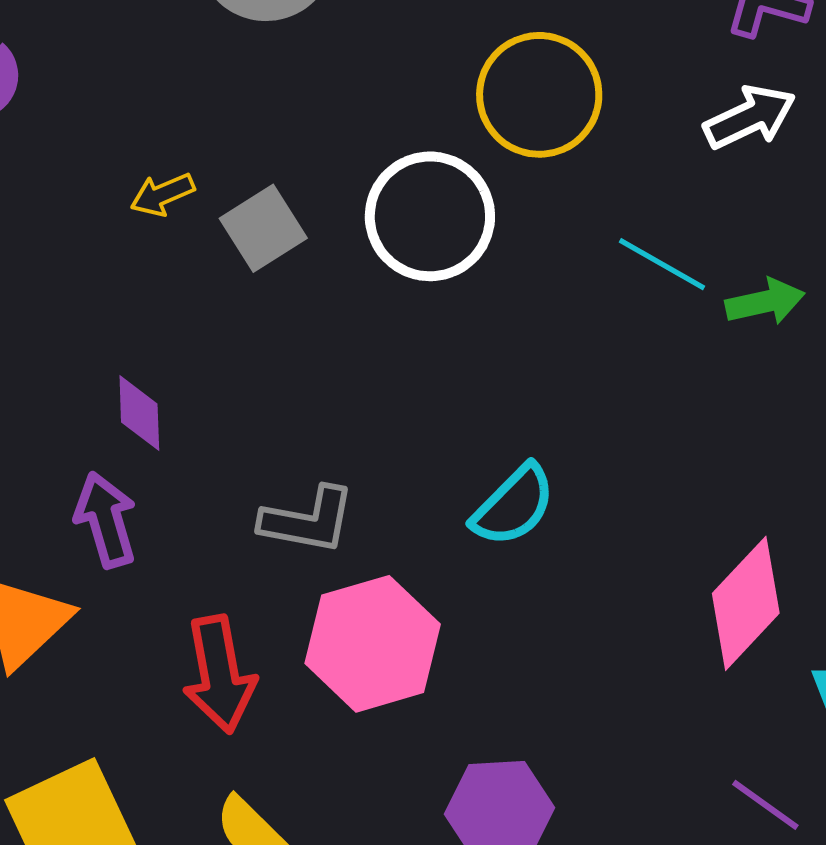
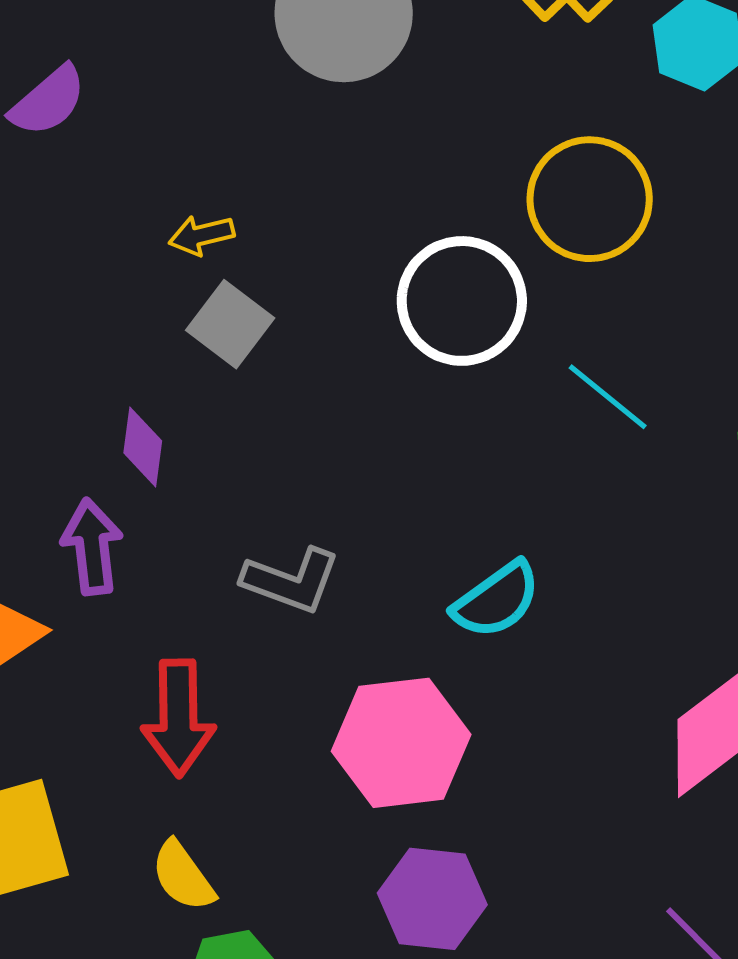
gray square: (263, 228) -> (230, 324), moved, turned -30
cyan line: (662, 264) -> (608, 397), moved
pink hexagon: (373, 644) -> (401, 743), moved

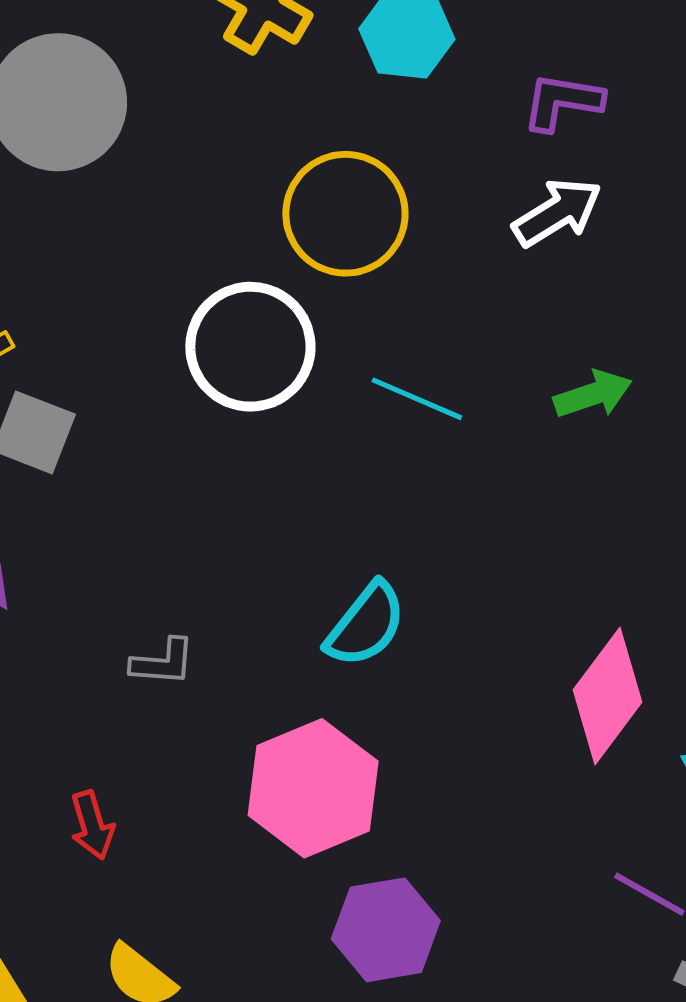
gray L-shape: (291, 581) -> (163, 662), size x0.7
red arrow: (178, 718) -> (92, 825), size x0.6

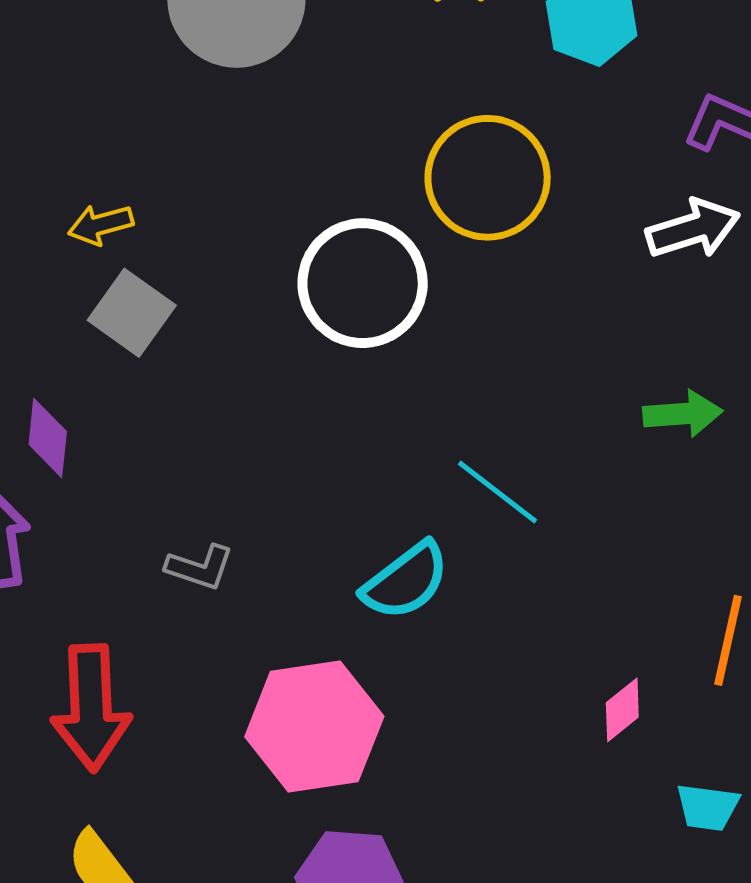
cyan line: (417, 399) -> (497, 492), moved
pink diamond: (607, 696) -> (622, 710), size x0.5
red arrow: (92, 825) -> (91, 708), size x1.8

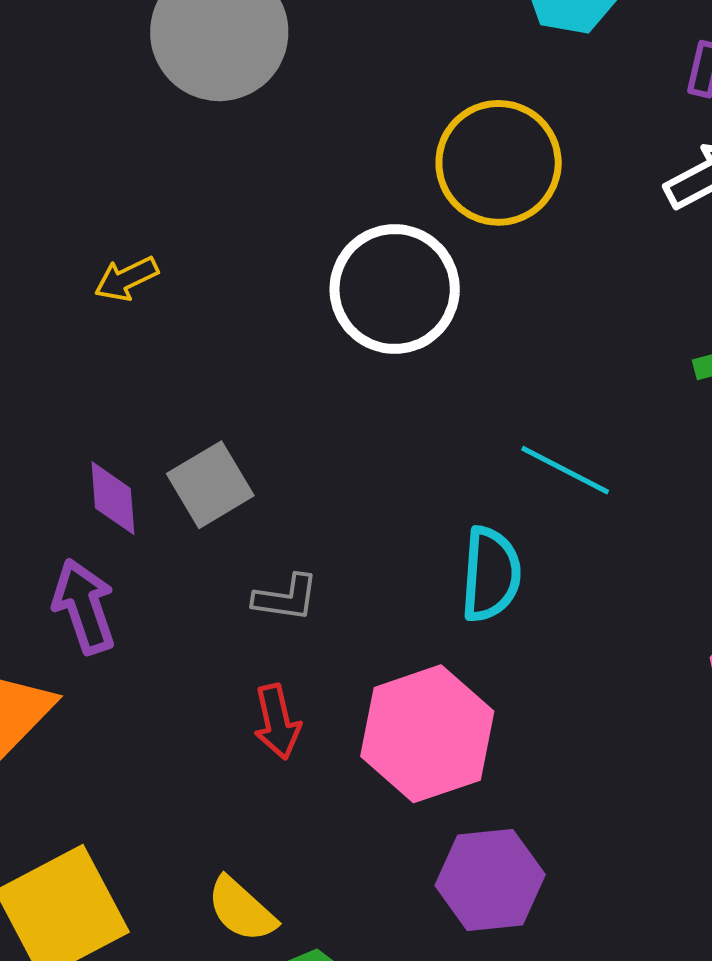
gray square: (132, 313) -> (210, 485), moved, turned 34
cyan semicircle: (406, 581) -> (491, 574), turned -38
red arrow: (91, 708) -> (277, 722), moved, size x0.6

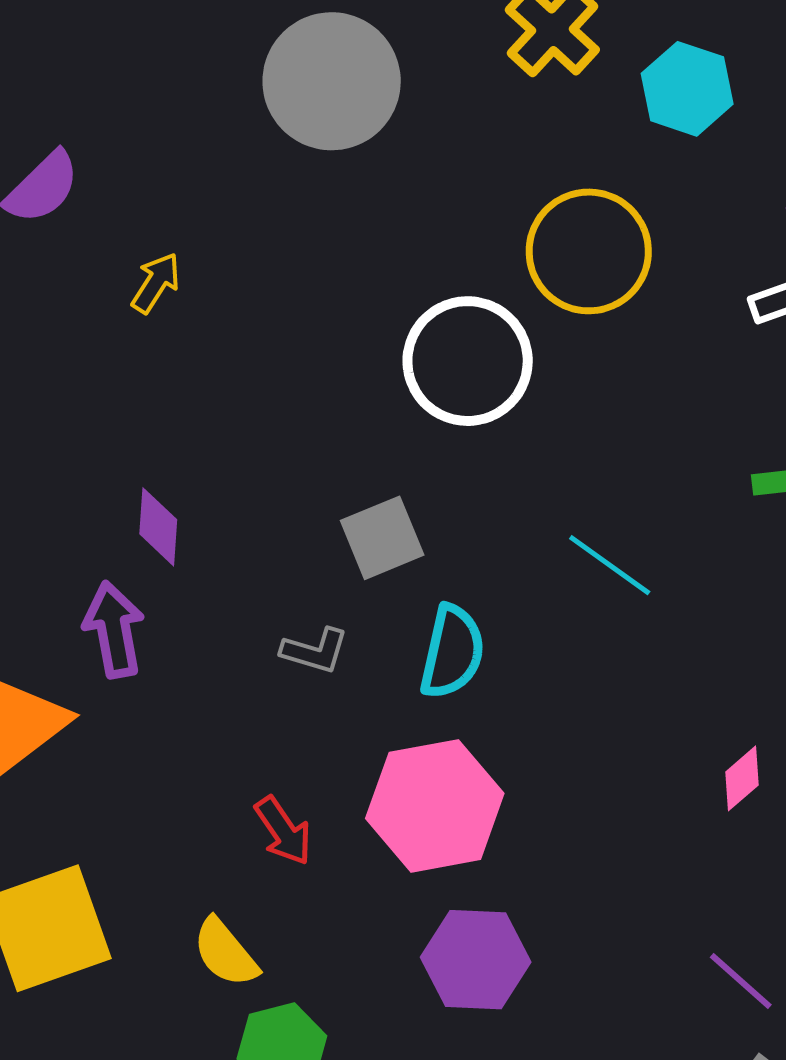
yellow arrow: (126, 279) -> (156, 283), moved, turned 140
gray square: (210, 485) -> (382, 538), moved
cyan semicircle: (491, 574) -> (452, 652), moved
red arrow: (277, 722) -> (283, 831), moved, turned -30

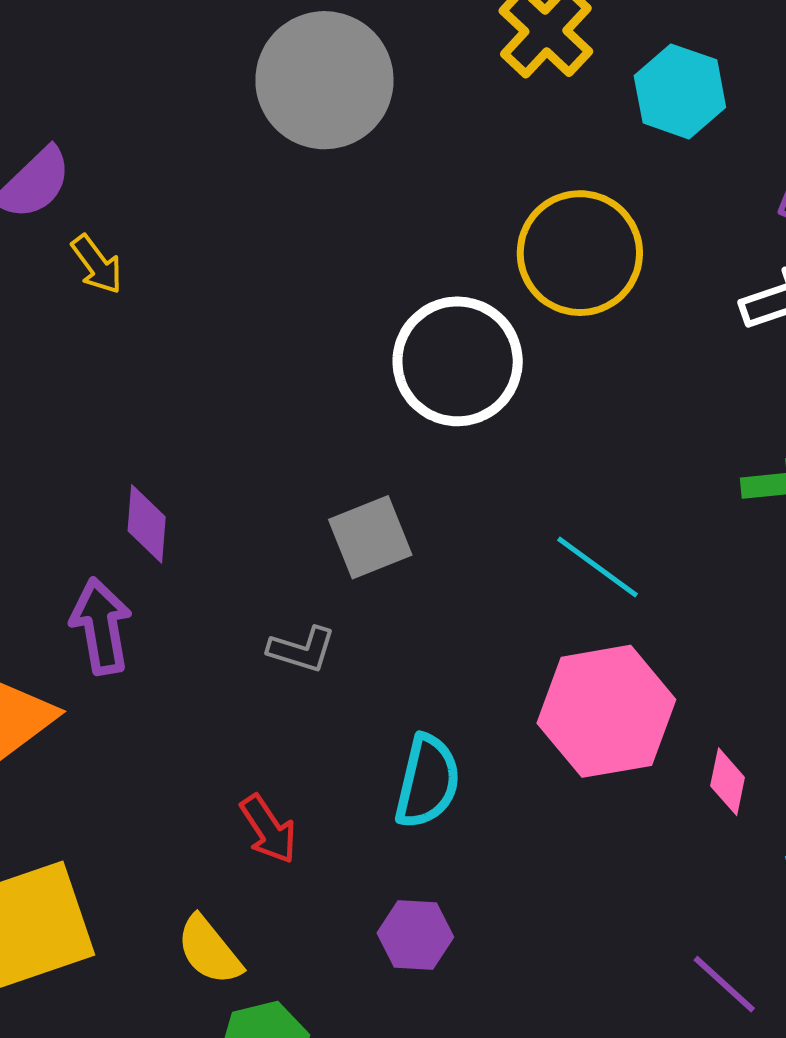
yellow arrow: (156, 283) -> (97, 264), moved, turned 110
cyan semicircle: (452, 652) -> (427, 781), moved
pink diamond: (742, 778) -> (728, 782), turned -38
pink hexagon: (435, 806) -> (606, 711), moved
purple hexagon: (476, 960) -> (415, 935), moved, size x0.7

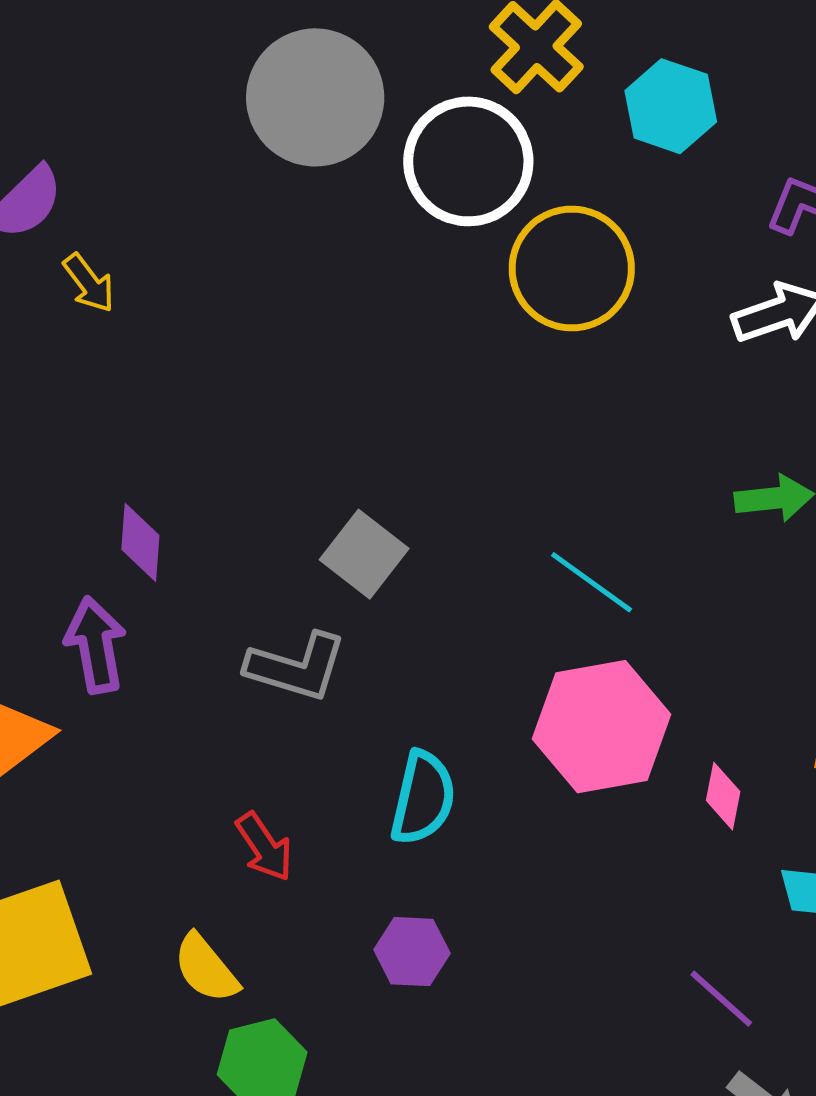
white circle: (458, 361) -> (468, 161), moved
gray square: (370, 537) -> (364, 554), turned -30
gray L-shape: (302, 649) -> (296, 667), size x1.5

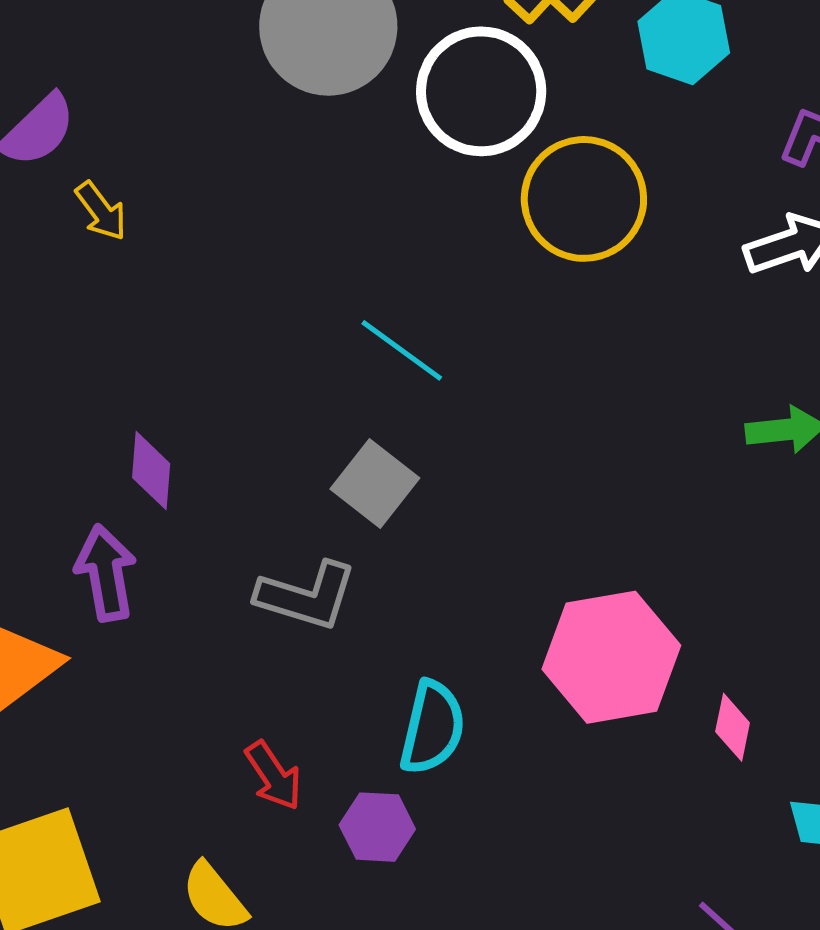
cyan line: (592, 582) -> (402, 350), moved
purple hexagon: (412, 952) -> (377, 827), moved

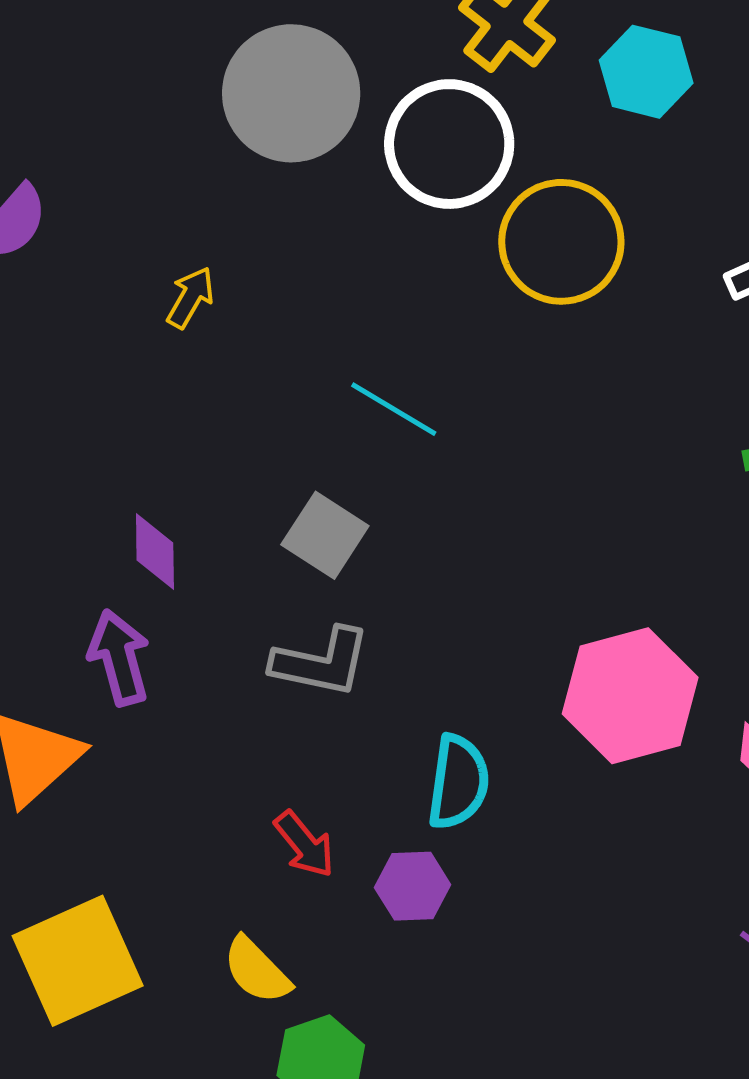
yellow arrow: (101, 211) -> (190, 297), moved, turned -108
gray square: (375, 483) -> (325, 535), moved

